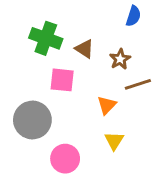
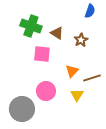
brown line: (138, 84) -> (92, 78), moved
gray circle: (32, 120) -> (22, 109), moved
pink circle: (65, 159) -> (46, 91), moved

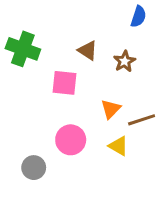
green cross: (31, 26) -> (23, 49), moved
yellow triangle: (77, 95) -> (118, 146), turned -32
gray circle: (22, 109) -> (34, 168), size x0.6

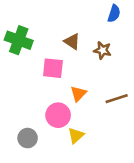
brown star: (125, 61) -> (103, 50), turned -30
orange triangle: (111, 109) -> (78, 94), moved
yellow triangle: (118, 146) -> (76, 136), moved, turned 48

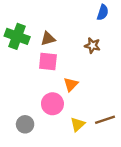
brown triangle: (72, 41) -> (48, 39), moved, turned -49
brown line: (117, 99) -> (105, 120), moved
yellow triangle: (76, 136) -> (78, 124), moved

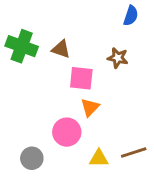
brown triangle: (48, 39) -> (61, 49), turned 35
pink square: (48, 62) -> (81, 78), moved
yellow triangle: (78, 124) -> (99, 158), turned 42

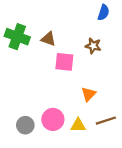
orange triangle: (90, 107) -> (89, 94), moved
pink circle: (67, 132) -> (53, 119), moved

